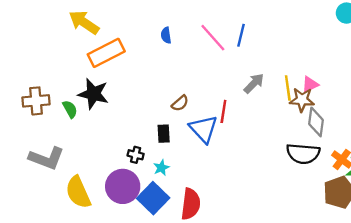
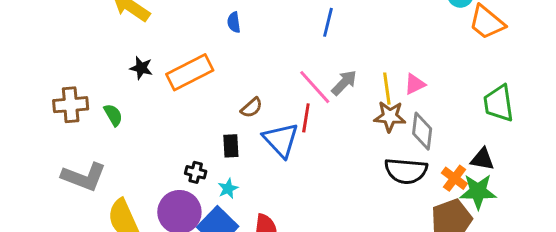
pink line: (213, 38) -> (315, 87), moved
orange rectangle: (106, 53) -> (190, 72), moved
black star: (93, 94) -> (141, 68), moved, size x0.6
brown star: (302, 100) -> (390, 116), moved

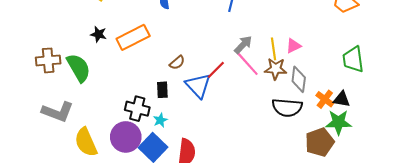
pink line: (315, 87) -> (247, 64), moved
green semicircle: (113, 115) -> (79, 68), size x1.8
red line: (306, 118) -> (216, 70), turned 36
black cross: (196, 172) -> (137, 109), size x1.6
orange cross: (454, 178) -> (325, 99), moved

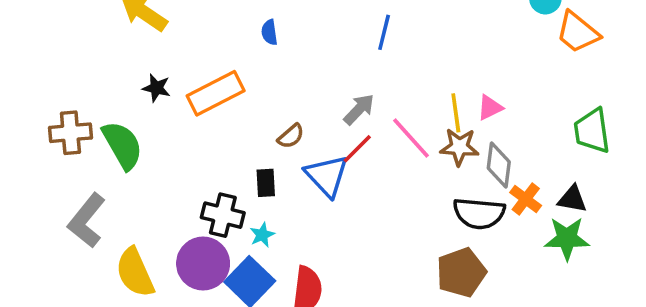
gray arrow: (243, 45) -> (359, 109), moved
orange cross: (325, 99) -> (526, 199), moved
gray L-shape: (58, 112) -> (87, 220), turned 108
brown pentagon: (320, 142) -> (461, 272), moved

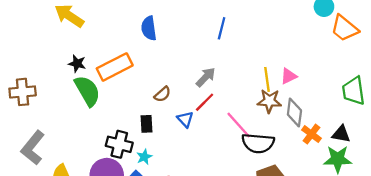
blue semicircle: (269, 32) -> (149, 28), size x1.5
pink line: (411, 138) -> (239, 125), moved
green semicircle: (122, 145) -> (87, 91), moved
blue triangle: (327, 176) -> (185, 119), size x0.6
black semicircle: (479, 213) -> (258, 143), moved

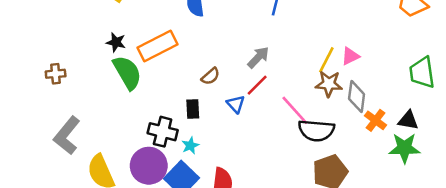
yellow line: (267, 79) -> (326, 60), turned 35
brown cross: (23, 92) -> (56, 74), size x0.7

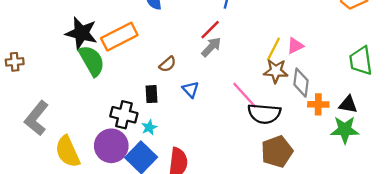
black star: (116, 42) -> (81, 33), size x1.8
brown cross: (56, 74) -> (15, 62), moved
red line: (257, 85) -> (210, 30), moved
orange cross: (375, 120) -> (318, 104), turned -36

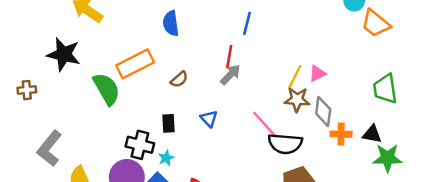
red line: (210, 30) -> (229, 57), turned -35
black star: (81, 33) -> (64, 54), moved
brown semicircle: (168, 64) -> (179, 79), moved
green star: (345, 130) -> (388, 158), moved

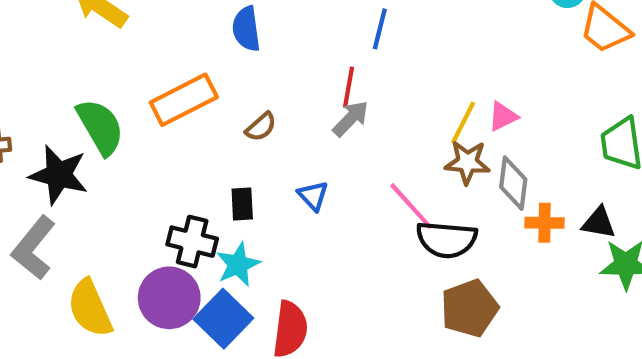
black star: (64, 54) -> (59, 175), moved
green semicircle: (107, 89) -> (100, 127), moved
cyan star: (166, 158) -> (238, 264), size x1.5

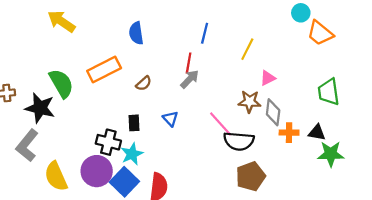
yellow line: (463, 123) -> (247, 49), moved

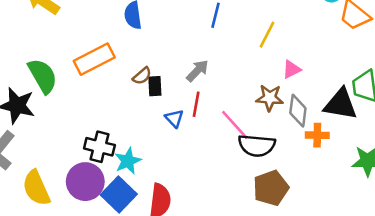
red line: (189, 63) -> (196, 104), moved
black rectangle: (134, 123) -> (155, 86), moved
black triangle: (317, 133) -> (341, 104), moved, size x1.6

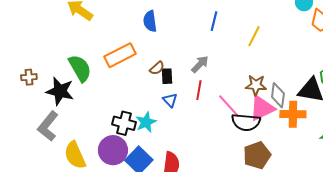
pink triangle: (292, 69) -> (262, 108), moved, size x1.8
blue triangle: (174, 118) -> (170, 100), moved
orange cross: (317, 135) -> (293, 114), size x1.4
cyan star: (128, 161) -> (146, 122), moved

